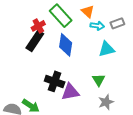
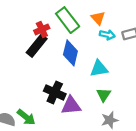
cyan triangle: (107, 49) -> (99, 68), moved

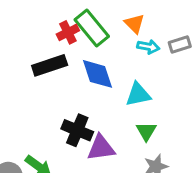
red cross: (42, 29) -> (68, 32), moved
black rectangle: (37, 46) -> (50, 65), turned 35
blue diamond: (70, 53) -> (97, 74), turned -30

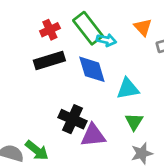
orange triangle: (134, 24) -> (143, 27), moved
red cross: (68, 32) -> (50, 30), moved
cyan arrow: (148, 47) -> (106, 40), moved

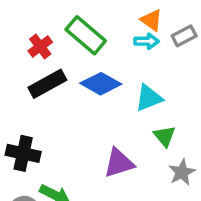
cyan arrow: (106, 40) -> (147, 41), moved
blue diamond: (92, 69) -> (101, 84), turned -32
black cross: (73, 119) -> (23, 153), moved

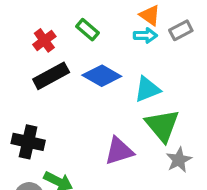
green rectangle: (86, 35) -> (87, 30), size x0.6
green triangle: (165, 136) -> (162, 125), size x1.6

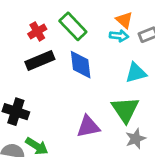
green rectangle: (87, 30) -> (73, 26), size x1.5
blue diamond: (102, 76) -> (81, 65), turned 48
cyan triangle: (147, 89) -> (136, 73), moved

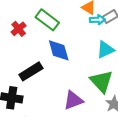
cyan arrow: (119, 36) -> (97, 20), moved
black rectangle: (40, 60) -> (31, 71), moved

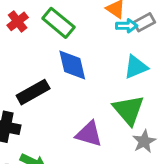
red cross: (19, 29) -> (18, 21), moved
purple triangle: (73, 100) -> (89, 134), turned 35

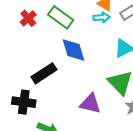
cyan arrow: (127, 26) -> (102, 17), moved

